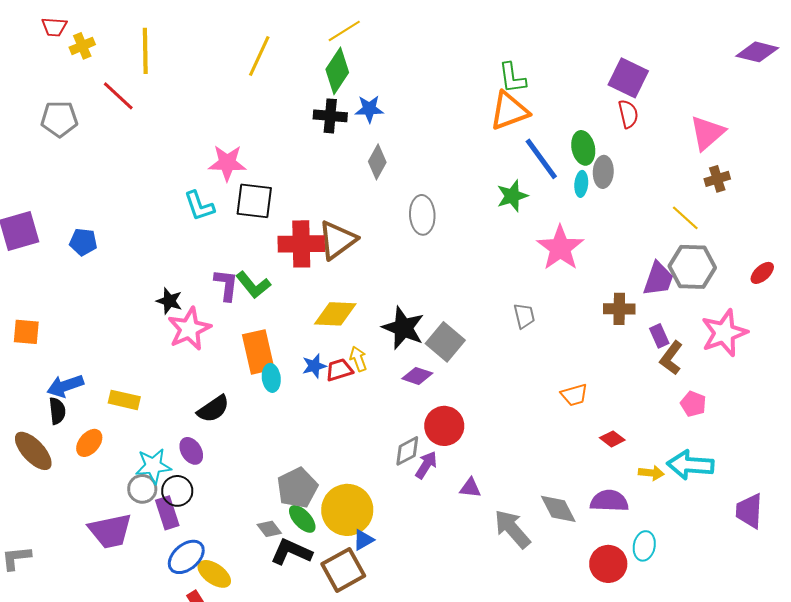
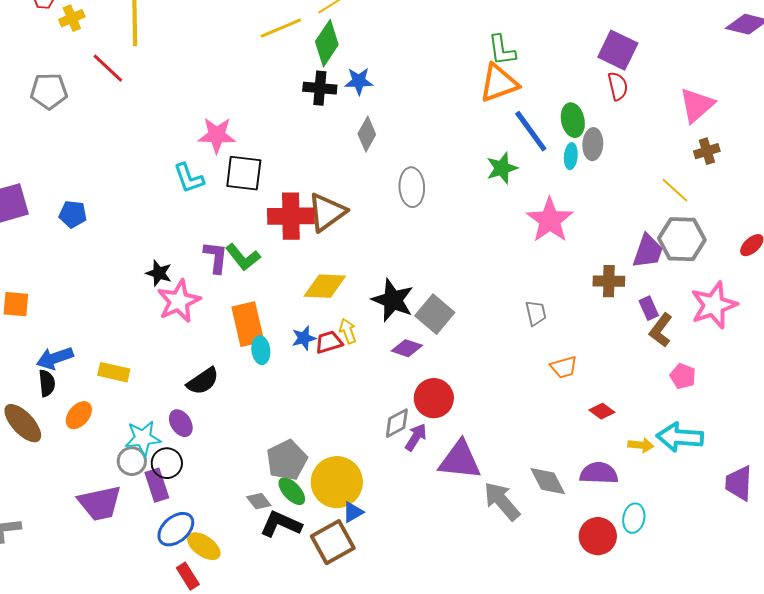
yellow line: (259, 56) -> (281, 28), moved, turned 42
gray trapezoid: (524, 316) -> (536, 313), moved
purple triangle: (470, 488) -> (460, 460), size x2.0

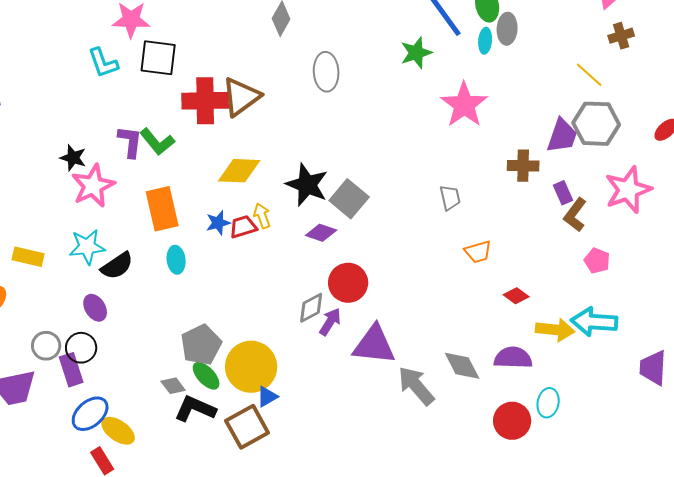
cyan ellipse: (261, 350) -> (176, 260), moved
cyan star: (143, 438) -> (87, 247), moved
yellow arrow: (641, 445) -> (555, 330), size x1.5

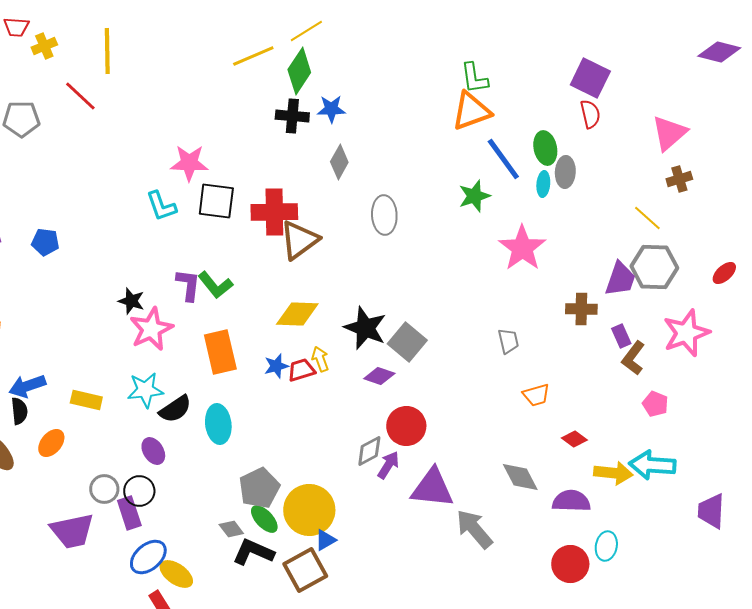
red cross: (205, 101) -> (274, 212), moved
cyan ellipse: (176, 260) -> (218, 424), moved, size x1.4
gray diamond: (462, 366) -> (520, 477), moved

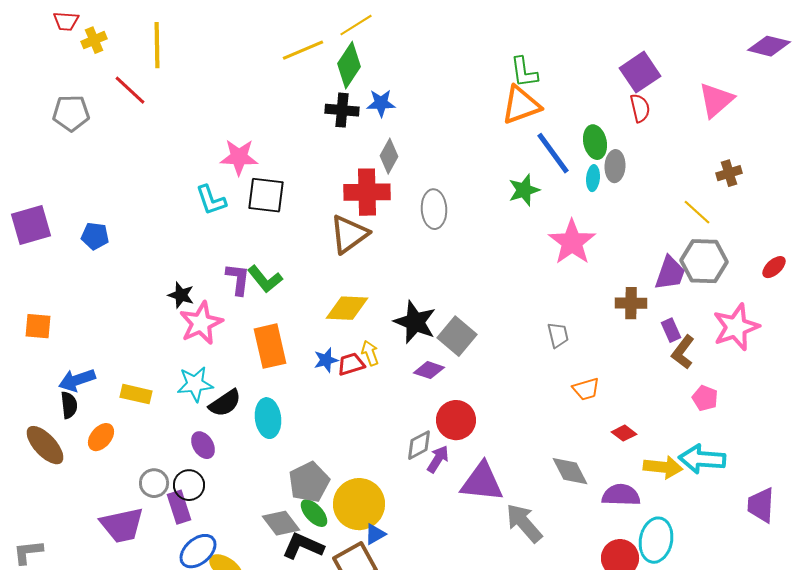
purple square: (590, 78) -> (640, 72), turned 30
pink triangle: (669, 133) -> (716, 100), moved
red cross: (274, 212) -> (367, 192), moved
gray diamond: (231, 529) -> (281, 523), size x1.5
cyan ellipse: (606, 546) -> (656, 540), size x1.5

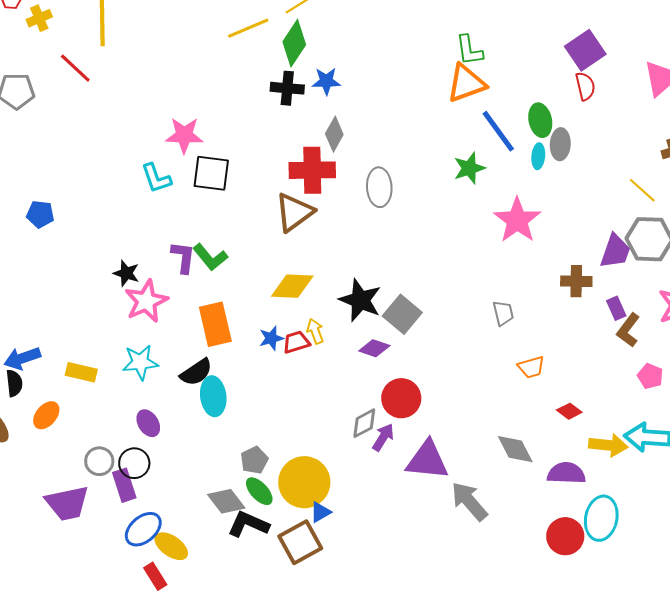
black semicircle: (225, 403) -> (196, 372), moved
gray pentagon: (309, 482) -> (254, 460), size x0.7

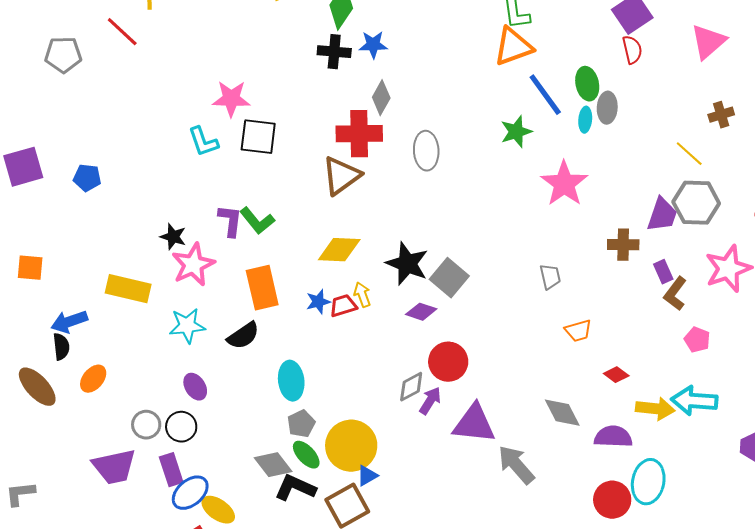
yellow rectangle: (81, 372) -> (128, 289), moved, size x1.4
cyan ellipse: (213, 396) -> (291, 381), moved
purple rectangle: (124, 485) -> (171, 470), moved

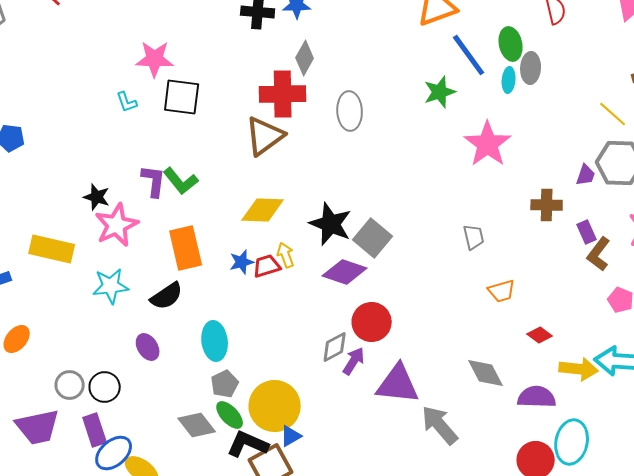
cyan L-shape: (203, 142) -> (127, 102), size x0.7
purple trapezoid: (662, 215) -> (586, 175), size x0.6
purple diamond: (421, 312) -> (345, 272), size x1.4
purple ellipse: (195, 387) -> (148, 347), moved
black L-shape: (295, 488) -> (248, 444), moved

